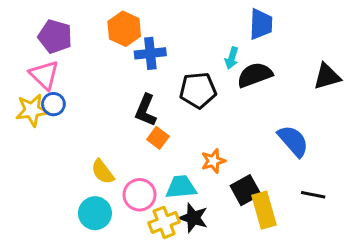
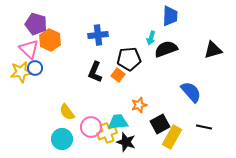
orange hexagon: (124, 29) -> (50, 40), moved
orange square: (158, 138) -> (118, 75), moved
yellow rectangle: (264, 210) -> (172, 137), turned 45
yellow cross: (164, 222) -> (107, 133), moved

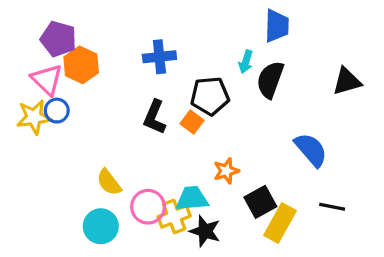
black semicircle: (166, 49) -> (270, 80), turned -50

